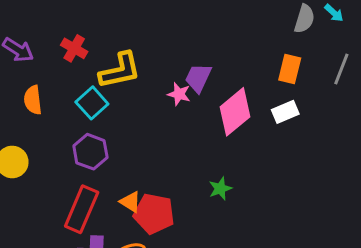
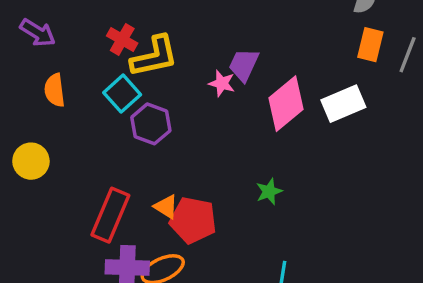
red cross: (74, 48) -> (122, 40), moved
orange rectangle: (290, 69) -> (370, 45), moved
white rectangle: (285, 112) -> (343, 104), size x1.4
purple hexagon: (90, 152) -> (151, 124), moved

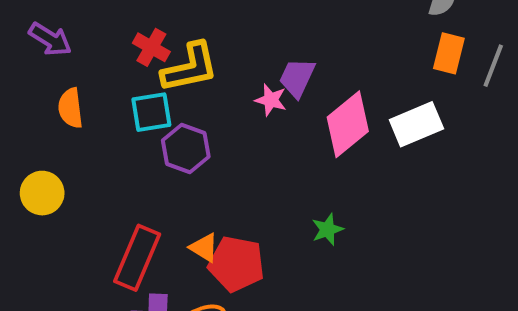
cyan square: (122, 94) -> (151, 112), turned 33

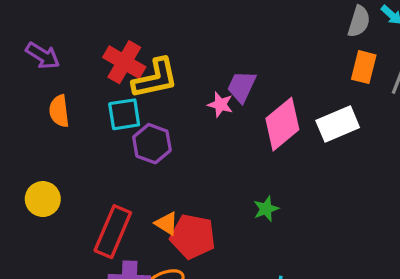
red cross: (151, 47) -> (124, 62), size x1.4
yellow circle: (42, 193) -> (43, 199), moved

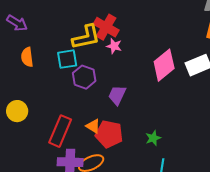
red cross: (124, 62) -> (106, 27), moved
purple trapezoid: (242, 87) -> (117, 95), moved
pink star: (220, 105) -> (114, 46), moved
green star: (266, 209) -> (153, 138), moved

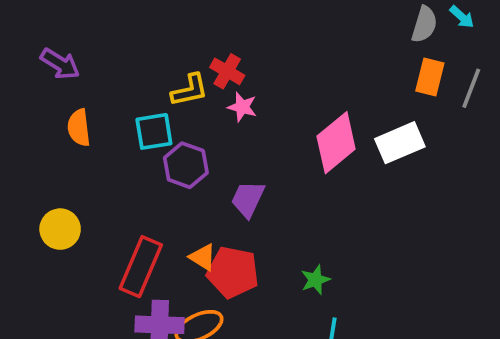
red cross: (106, 27) -> (227, 71), size x0.7
yellow L-shape: (86, 37) -> (190, 90), size x0.7

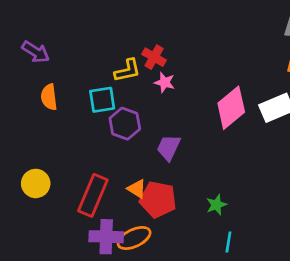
yellow circle: (60, 229) -> (36, 183), moved

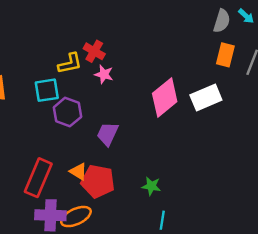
green star: (217, 205) -> (151, 186), turned 30

